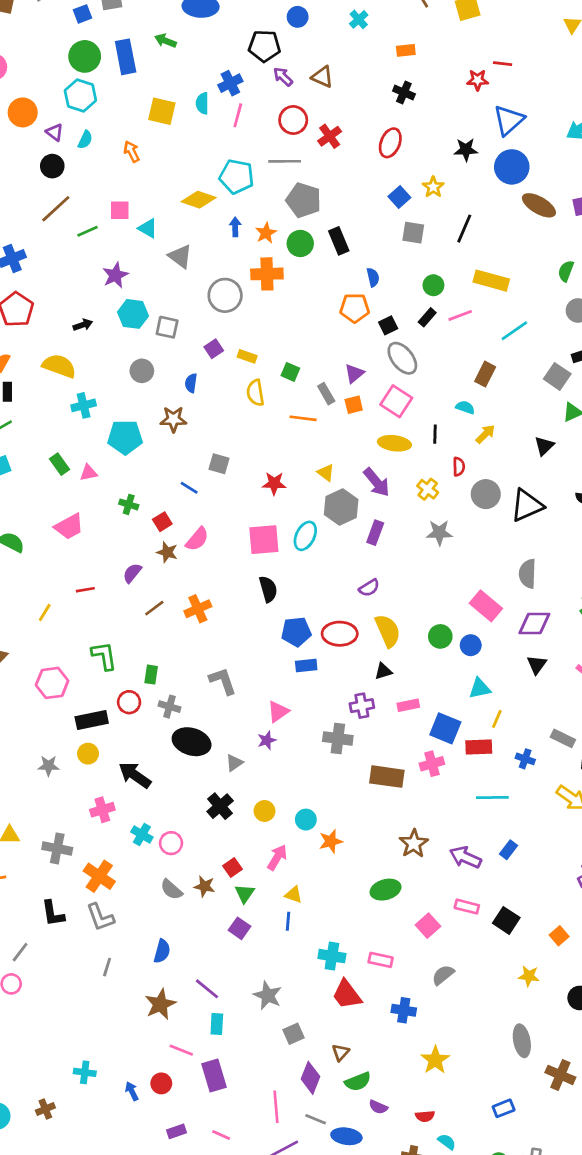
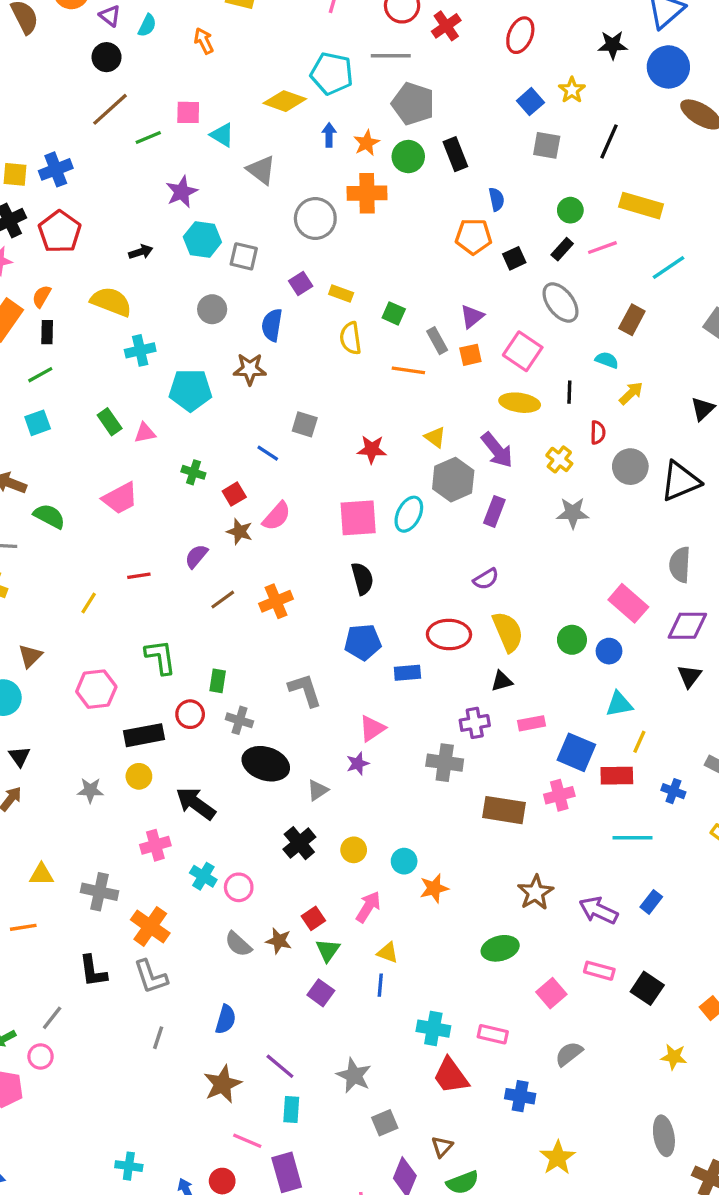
gray ellipse: (402, 358) -> (561, 302), moved
blue semicircle: (191, 383) -> (272, 325), size x1.4
blue pentagon: (296, 632) -> (363, 642), moved

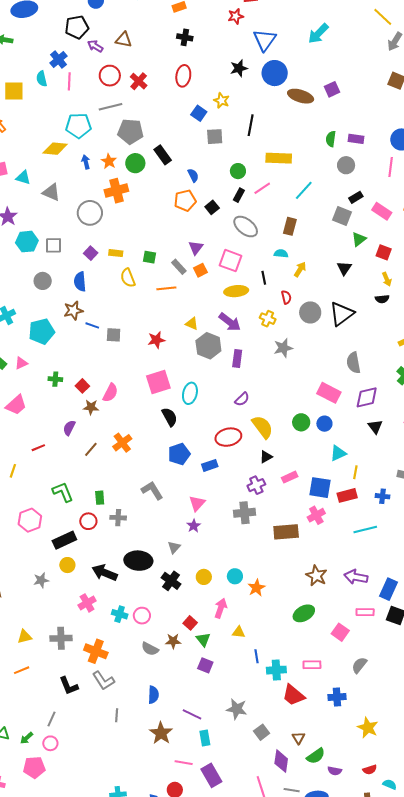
blue line: (268, 453) -> (92, 325), moved
cyan ellipse: (409, 514) -> (190, 393), moved
black ellipse: (266, 764) -> (138, 561), moved
blue rectangle: (651, 902) -> (389, 589), moved, size x1.5
blue line: (380, 985) -> (257, 656), moved

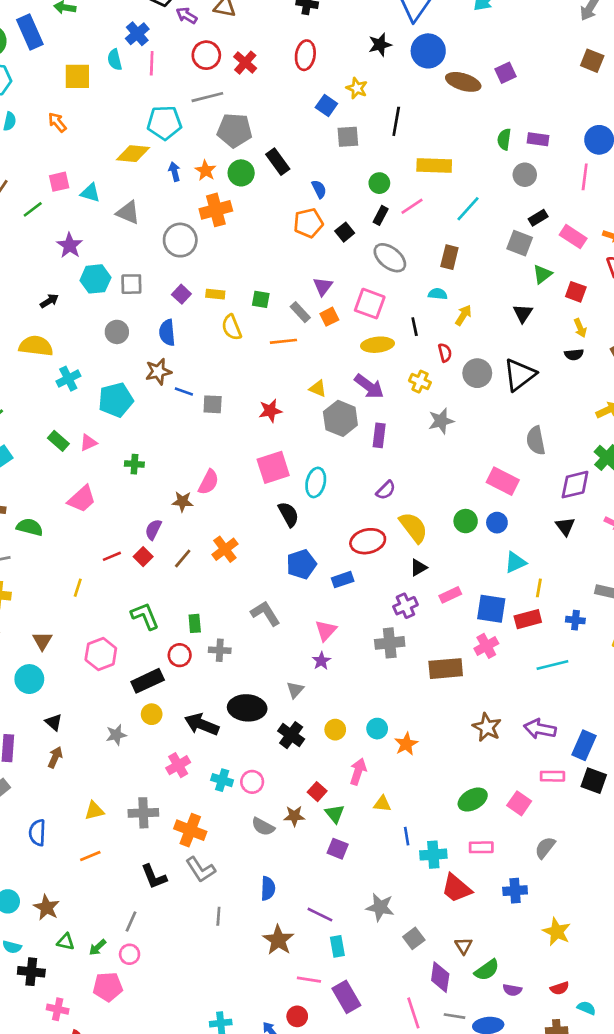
red square: (82, 386) -> (143, 557), moved
purple diamond: (367, 397) -> (575, 485), moved
green ellipse: (304, 613) -> (473, 800), moved

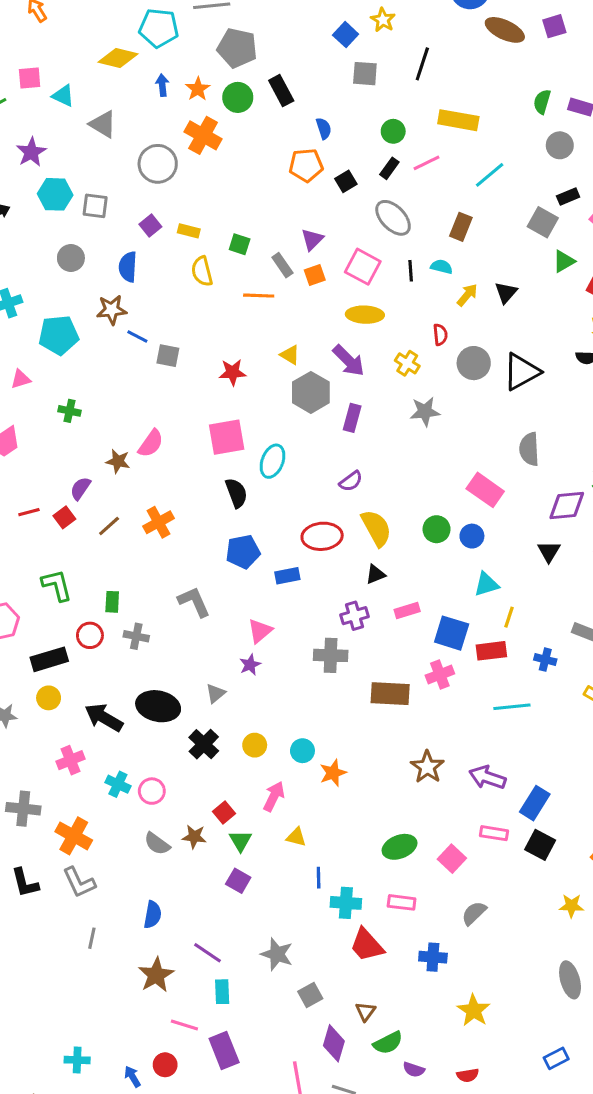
orange cross: (216, 210) -> (203, 135), turned 36
black triangle: (523, 313) -> (506, 293), moved
black line: (415, 327) -> (411, 271), moved

